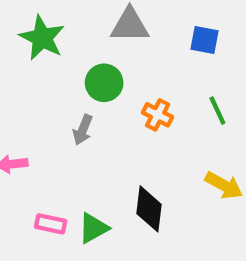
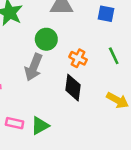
gray arrow: (83, 130) -> (34, 67), size x1.5
black diamond: (149, 209) -> (73, 88), moved

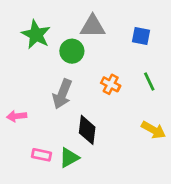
green circle: (46, 39) -> (72, 51), moved
black diamond: (73, 88) -> (87, 130), moved

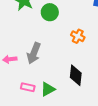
gray arrow: (62, 94) -> (34, 53), moved
black diamond: (87, 130) -> (76, 75), moved

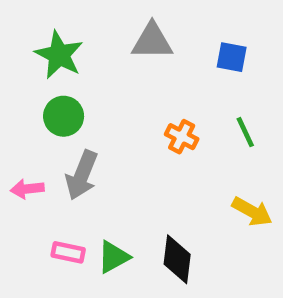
green circle: (50, 12) -> (64, 116), moved
black diamond: (76, 75) -> (177, 259), moved

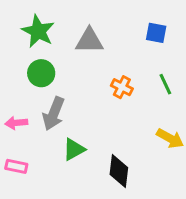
gray triangle: (152, 41) -> (89, 41), moved
pink rectangle: (68, 252) -> (16, 166), moved
green triangle: (114, 257) -> (74, 149), moved

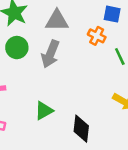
orange cross: (122, 87) -> (97, 36), moved
gray arrow: (54, 114) -> (50, 54), moved

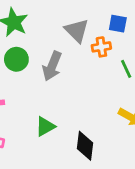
gray triangle: (57, 20) -> (77, 30), moved, turned 45
orange cross: (97, 36) -> (101, 47), turned -36

